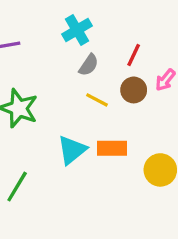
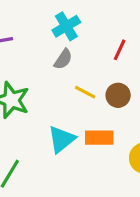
gray semicircle: (89, 65) -> (63, 59), moved
brown circle: (134, 90) -> (118, 95), moved

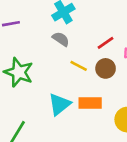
red line: (120, 50) -> (106, 43), moved, turned 30
gray semicircle: (63, 59) -> (61, 39), turned -90

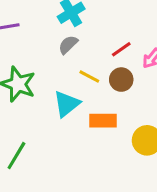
gray semicircle: (61, 39) -> (68, 45), turned -78
cyan triangle: (60, 104) -> (67, 104), moved

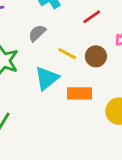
gray semicircle: (68, 45) -> (37, 33), moved
red line: (121, 49) -> (92, 17), moved

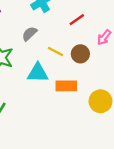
cyan triangle: (47, 78) -> (38, 73), turned 40

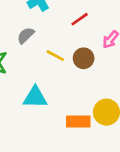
cyan triangle: (38, 73) -> (35, 97), moved
orange rectangle: (66, 86) -> (78, 122), moved

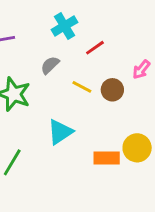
red line: (80, 19) -> (95, 48), moved
cyan triangle: (35, 97) -> (60, 132), turned -35

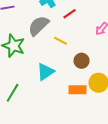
gray semicircle: (50, 65) -> (39, 26), size x1.6
brown circle: (112, 90) -> (82, 61), moved

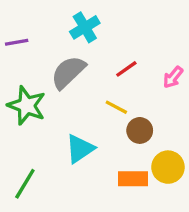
red line: (70, 14) -> (126, 69), moved
yellow line: (61, 41) -> (116, 107), moved

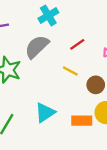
brown circle: (140, 130) -> (96, 85), moved
cyan triangle: (80, 149) -> (45, 113), moved

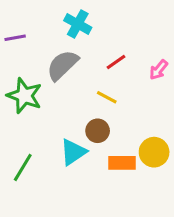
cyan cross: (48, 15) -> (78, 24), turned -30
brown circle: (96, 85) -> (98, 131), moved

